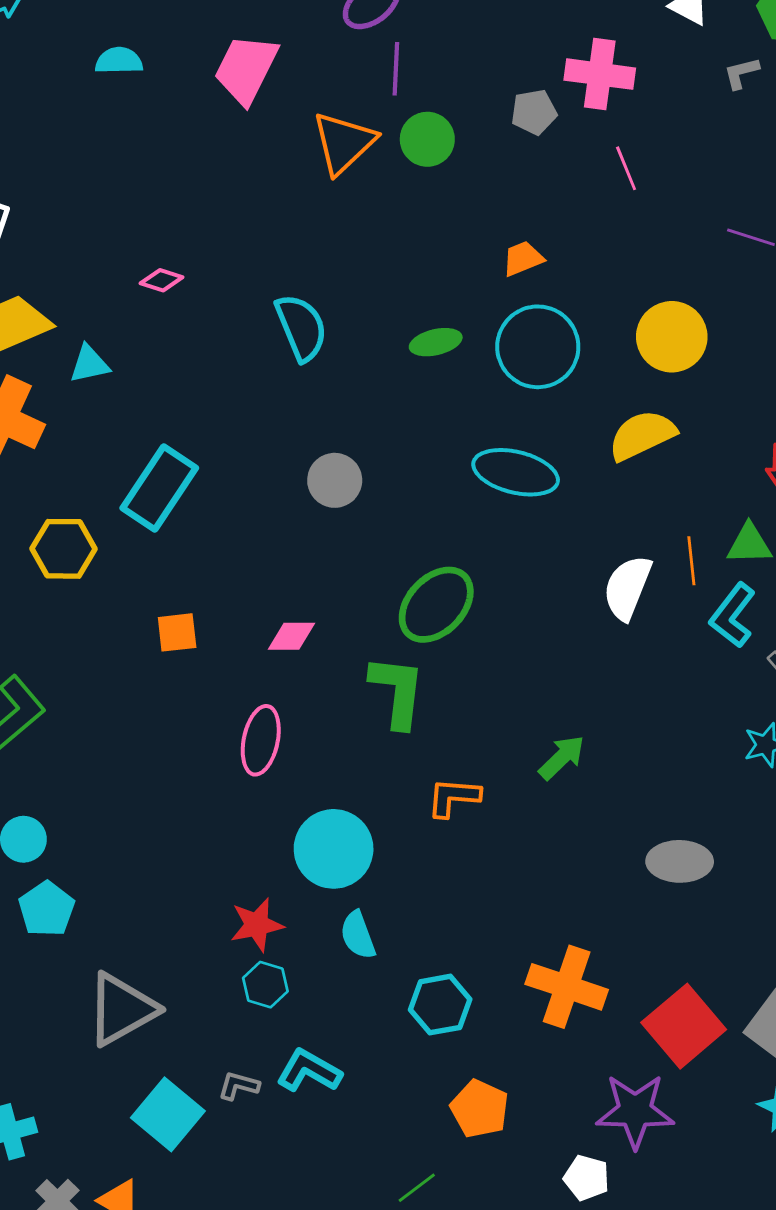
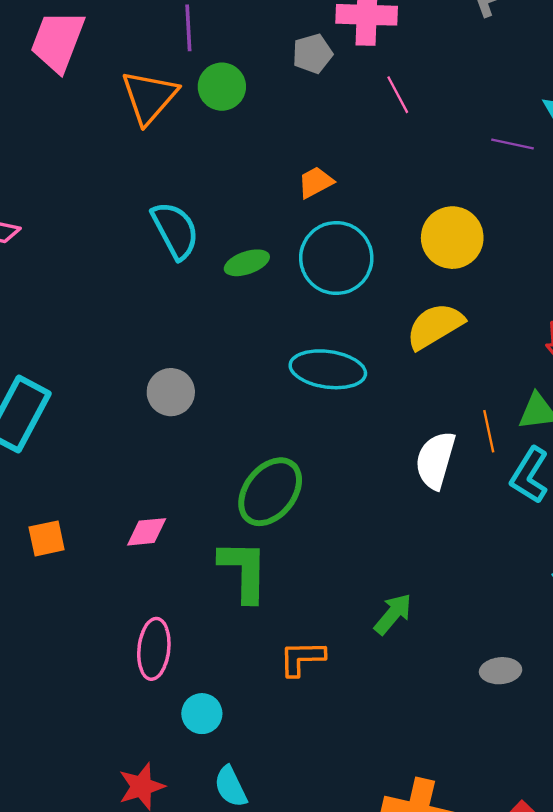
cyan semicircle: (301, 327) -> (175, 230), moved
pink ellipse: (261, 740) -> (154, 649), moved
cyan circle: (334, 849) -> (202, 714), size x0.6
gray ellipse: (680, 861) -> (501, 671), moved, size x0.7

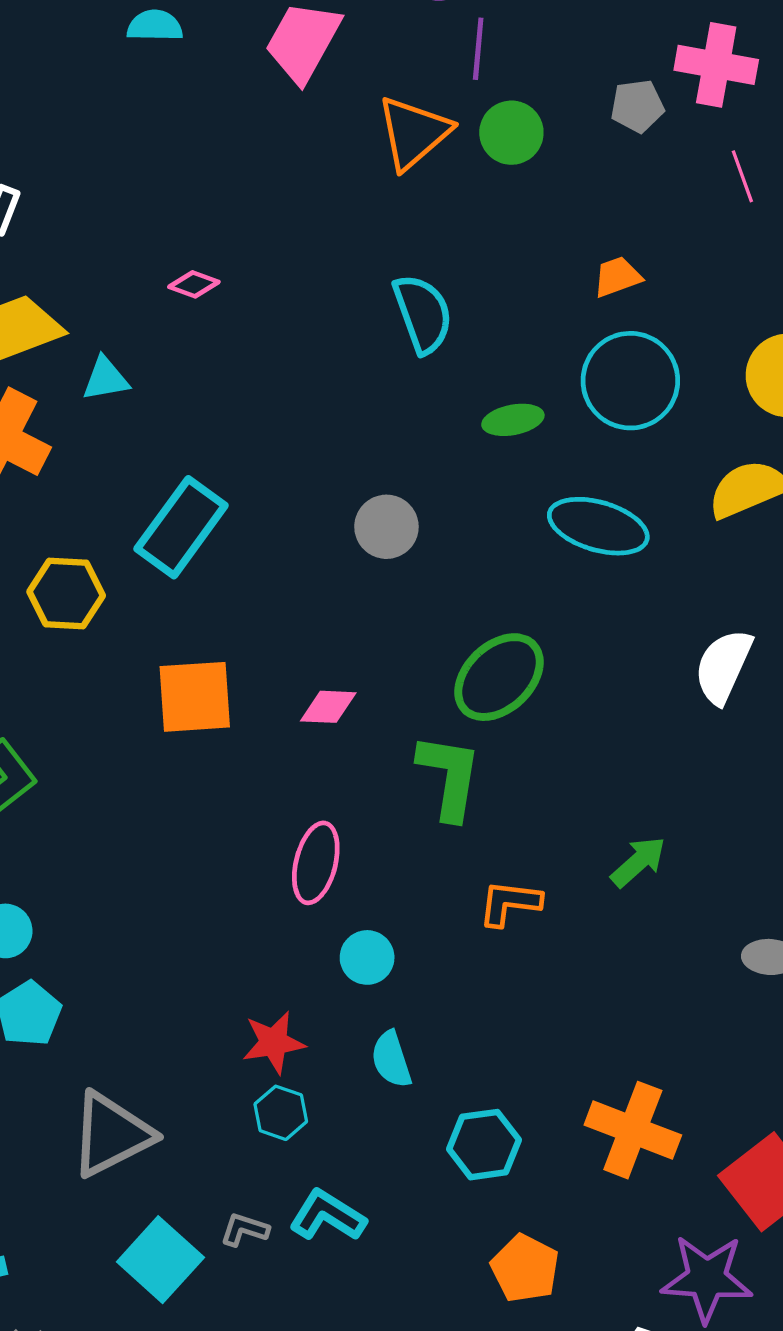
green ellipse: (247, 263) -> (513, 420), moved
orange square: (47, 538) -> (195, 697), size x1.6

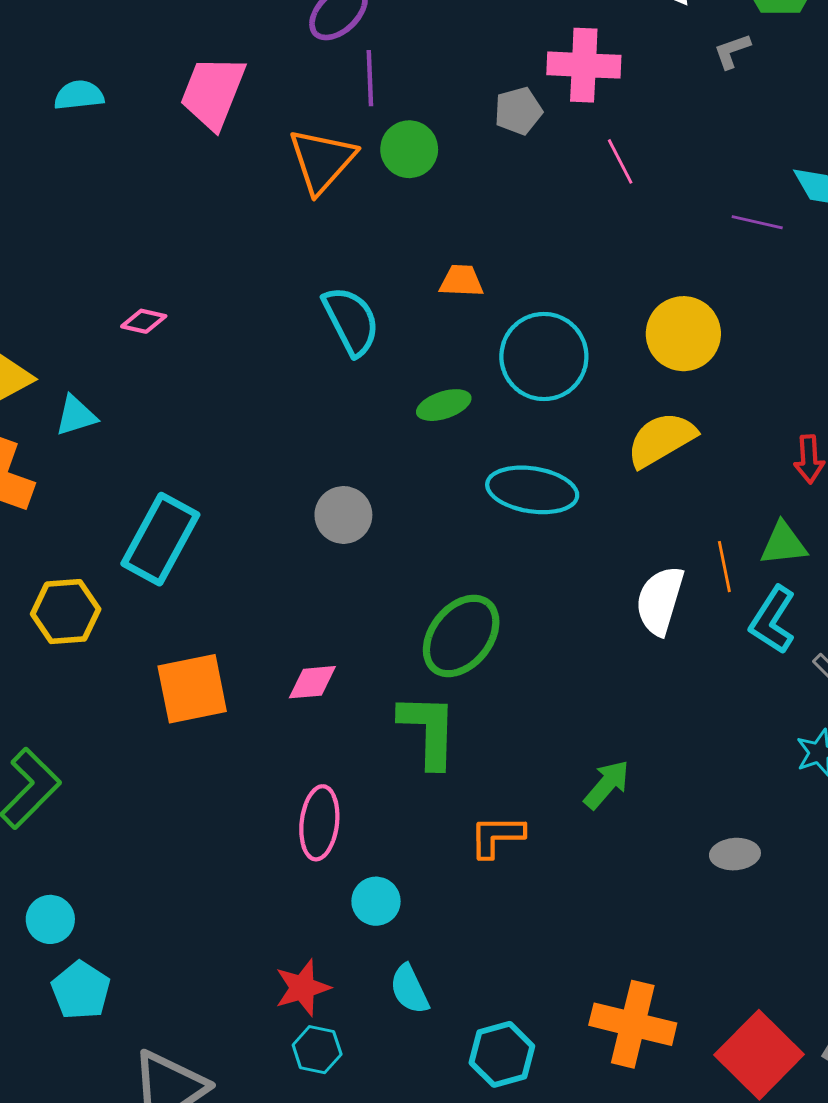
orange trapezoid: (617, 277) -> (461, 281), moved, turned 30

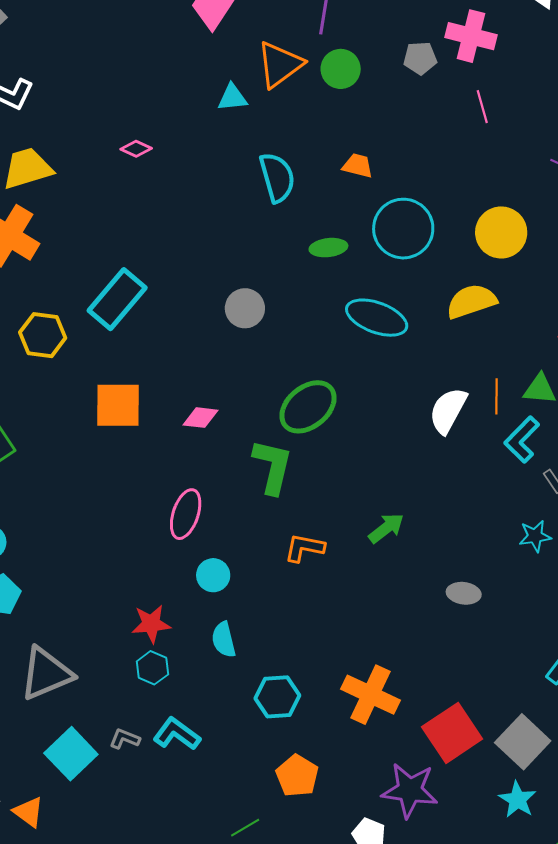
cyan triangle: (76, 416) -> (232, 98), moved

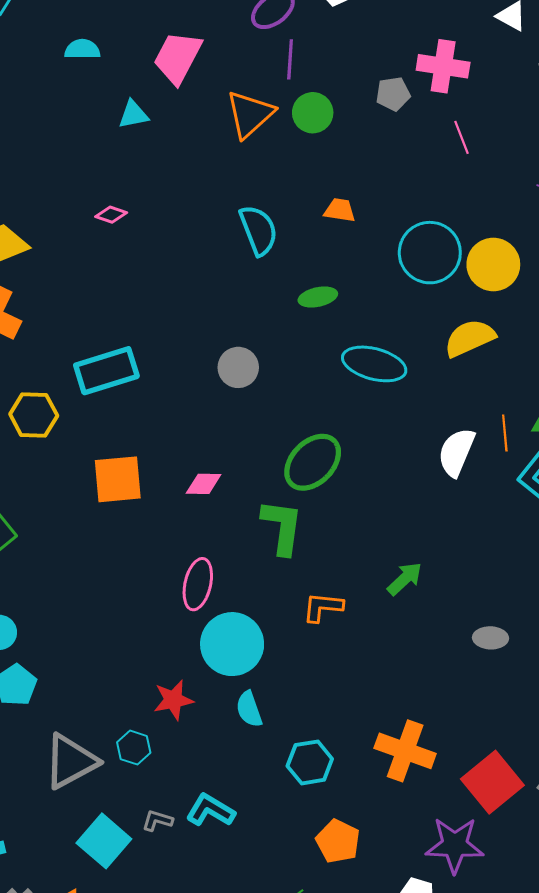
cyan triangle: (232, 98) -> (133, 115), moved
cyan circle: (403, 229) -> (430, 253), moved
cyan rectangle: (117, 299) -> (106, 371), turned 38
cyan circle: (213, 575) -> (232, 644), size x1.8
cyan hexagon: (152, 668) -> (134, 748), moved

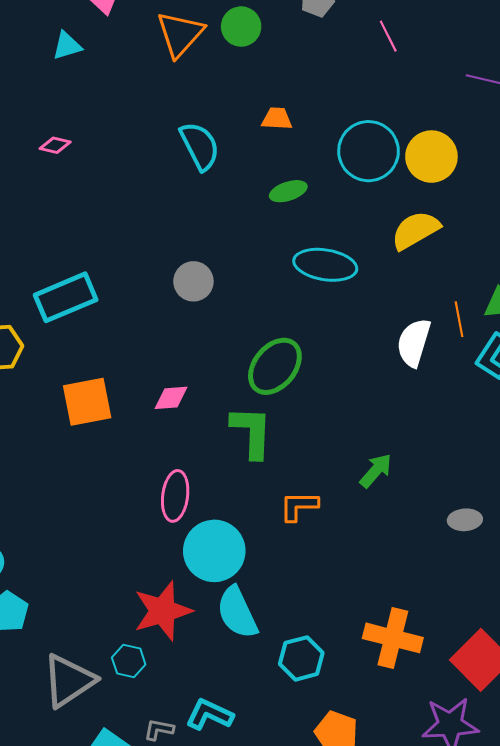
green ellipse: (318, 297) -> (288, 191), moved
red star: (173, 700) -> (163, 611), size x1.5
cyan semicircle: (249, 709) -> (237, 612), size x1.5

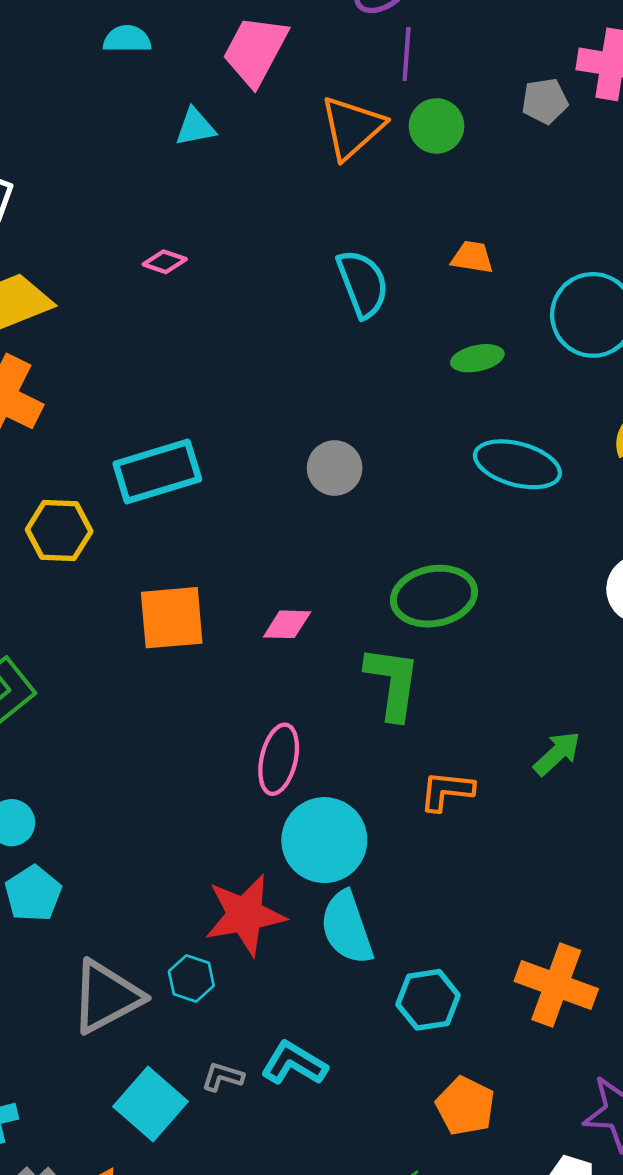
green ellipse: (275, 366) -> (434, 596), turned 34

